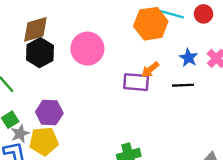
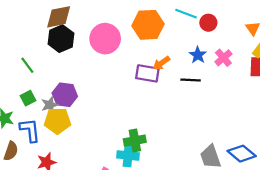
red circle: (203, 14) -> (208, 23), moved
orange hexagon: (151, 24) -> (148, 25), moved
gray star: (20, 134) -> (50, 105), moved

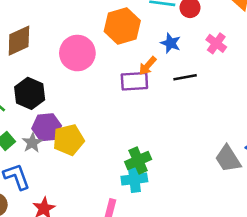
black hexagon: (61, 39) -> (30, 93), moved
blue star: (198, 55) -> (171, 43), moved
yellow pentagon: (57, 121) -> (69, 140), moved

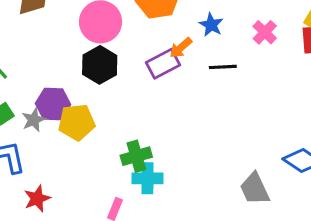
purple rectangle: (134, 81) -> (163, 64), turned -32
black hexagon: (30, 93) -> (100, 65), moved
gray trapezoid: (228, 159) -> (255, 189), moved
green cross: (138, 161) -> (136, 156), moved

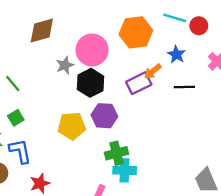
purple hexagon: (53, 104) -> (104, 116), moved
gray star: (34, 120) -> (65, 65), moved

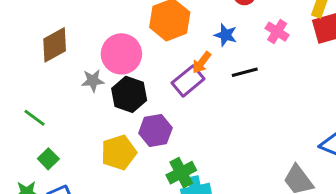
gray star: (65, 65) -> (93, 81), turned 30

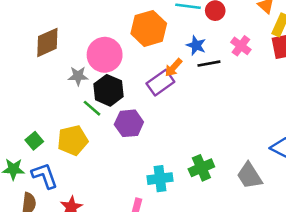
black line: (245, 72) -> (209, 64), moved
green line: (35, 118) -> (92, 108), moved
yellow pentagon: (119, 152) -> (73, 140), moved
green cross: (181, 173) -> (201, 168), moved

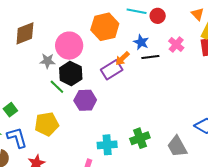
yellow pentagon: (73, 140) -> (47, 124), moved

